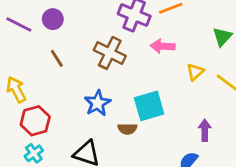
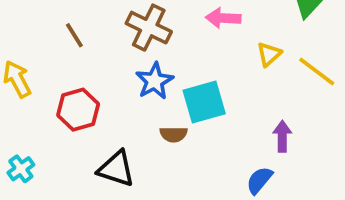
blue star: (98, 103) -> (154, 81), moved
red hexagon: (35, 121) -> (78, 110), moved
cyan cross: (34, 153) -> (21, 169), moved

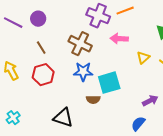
blue star: (154, 81) -> (83, 72), turned 30
red hexagon: (78, 110) -> (43, 75), moved
purple arrow: (282, 136) -> (150, 101), turned 63

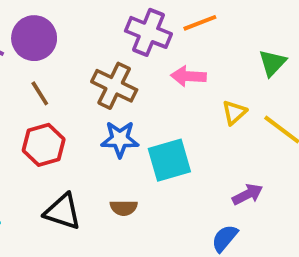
purple circle: (38, 19) -> (34, 38), size x1.5
brown semicircle: (93, 100) -> (124, 208), moved
black triangle: (63, 118) -> (63, 212), moved

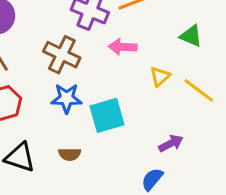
green triangle: (272, 63) -> (191, 36), turned -50

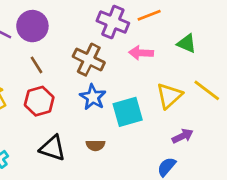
green triangle: (191, 36) -> (187, 43), moved
yellow triangle: (160, 76) -> (169, 96), moved, size x1.5
blue star: (67, 98) -> (93, 97), turned 30

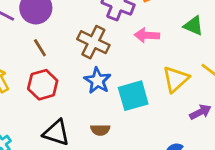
purple arrow: (183, 136) -> (200, 112), moved

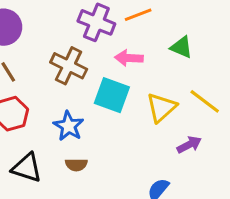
blue star: (98, 81) -> (69, 126), moved
cyan square: (133, 96) -> (112, 95), moved, turned 36

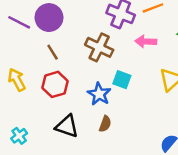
cyan square: (112, 95) -> (122, 80), moved, size x0.7
brown semicircle: (76, 165) -> (105, 124), turned -70

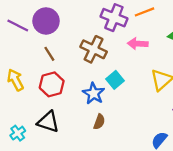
cyan square: (122, 80) -> (115, 80), turned 30
black triangle: (67, 126) -> (48, 122), moved

